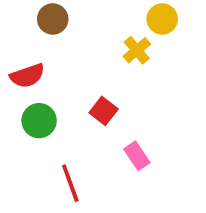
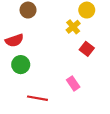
red square: (104, 111) -> (87, 49), moved
red line: (70, 183) -> (37, 98), turned -60

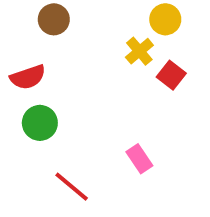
red square: (87, 49) -> (171, 75), moved
red line: (37, 98) -> (72, 187), turned 30

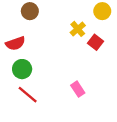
yellow circle: (165, 19) -> (102, 11), moved
red line: (72, 187) -> (28, 95), moved

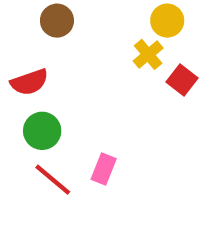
yellow circle: (102, 11) -> (167, 21), moved
pink rectangle: (78, 89) -> (104, 169), moved, turned 56

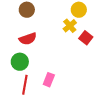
red semicircle: (29, 82) -> (28, 39), moved
red line: (53, 180) -> (25, 85), turned 60

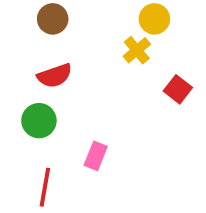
red square: (86, 38) -> (178, 89), moved
red line: (25, 85) -> (45, 187), moved

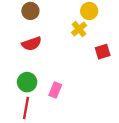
red square: (178, 89) -> (103, 52), turned 35
green circle: (39, 121) -> (27, 82), moved

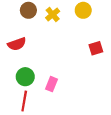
yellow cross: (79, 29) -> (53, 15), moved
red semicircle: (32, 44) -> (17, 44), moved

